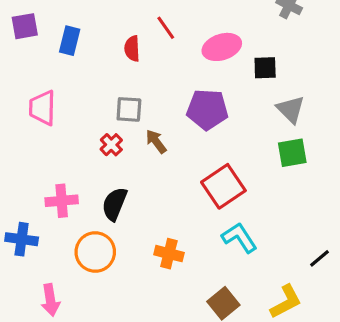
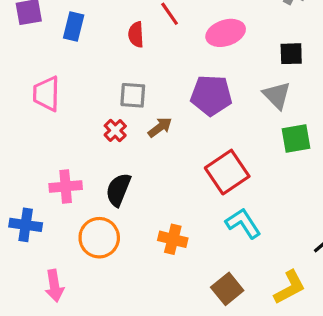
black square: (265, 68) -> (291, 54), moved
gray triangle: (291, 109) -> (277, 95), moved
brown arrow: (156, 141) -> (160, 127), turned 90

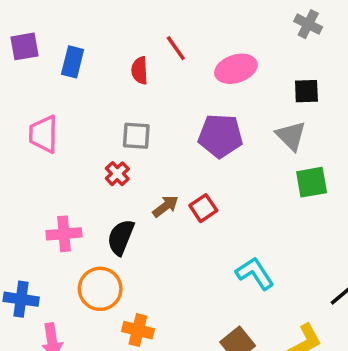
brown arrow: (160, 127) -> (165, 206), moved
red square: (227, 172) -> (203, 208), moved, size x0.6
blue cross: (26, 225) -> (21, 299), moved
orange cross: (173, 239) -> (138, 330), moved

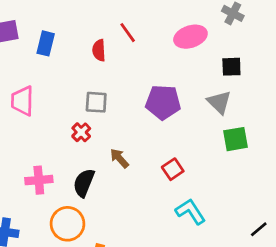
pink ellipse: (236, 69) -> (190, 37), moved
brown arrow: (165, 206) -> (119, 158), turned -95
red square: (203, 208) -> (173, 169), moved

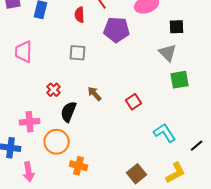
purple pentagon: (163, 102) -> (117, 30), moved
red cross: (81, 132) -> (54, 90), moved
pink cross: (39, 180) -> (30, 122), moved
cyan L-shape: (190, 212) -> (165, 133), moved

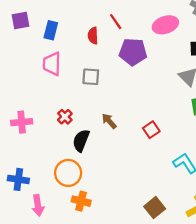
pink trapezoid: (24, 52) -> (52, 64), moved
pink cross: (30, 122) -> (22, 122), moved
orange cross: (79, 166) -> (81, 201), moved

